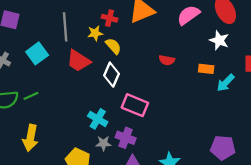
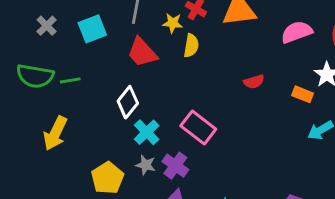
yellow semicircle: (113, 46) -> (191, 46), turned 36
red semicircle: (167, 60) -> (254, 82), turned -42
orange rectangle: (206, 69) -> (303, 94), moved
white diamond: (112, 75) -> (128, 102), moved

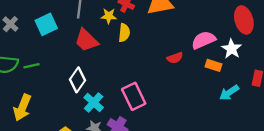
pink semicircle: (297, 32) -> (203, 40), moved
pink rectangle: (198, 128) -> (134, 96), turned 30

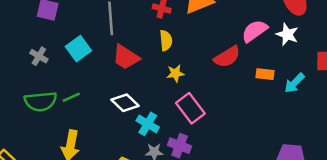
yellow star: (109, 16) -> (175, 73), moved
red semicircle: (175, 58) -> (227, 57), size x1.5
orange rectangle: (214, 65) -> (265, 74), moved
white diamond: (77, 80) -> (125, 103), turned -70

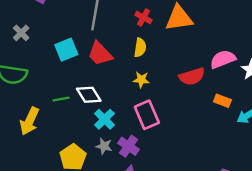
cyan square: (78, 49) -> (66, 50), moved
green line: (71, 97) -> (61, 99), moved

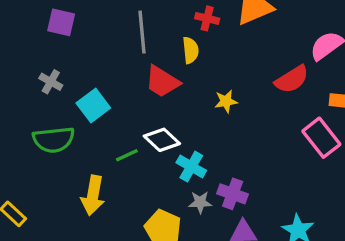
yellow semicircle: (140, 48) -> (191, 50), moved
cyan square: (66, 50) -> (93, 106), moved
pink rectangle: (147, 115) -> (321, 138), moved

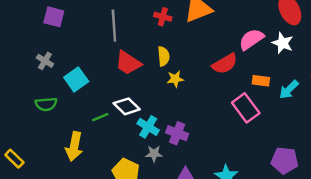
yellow semicircle: (191, 50) -> (164, 56), moved
green semicircle: (54, 140) -> (46, 104), size x0.7
purple cross: (233, 194) -> (177, 133), moved

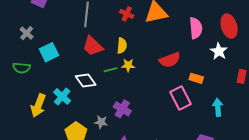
pink semicircle: (251, 39) -> (196, 28), moved, turned 110
cyan arrow: (289, 90) -> (218, 107), moved, turned 120
green line: (100, 117) -> (111, 70), moved
cyan cross: (148, 127) -> (62, 96), moved

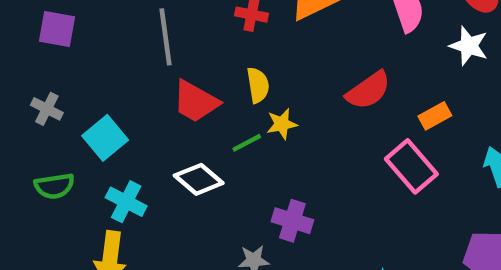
orange rectangle: (196, 78) -> (435, 116), turned -32
cyan cross: (62, 96) -> (126, 202), moved

